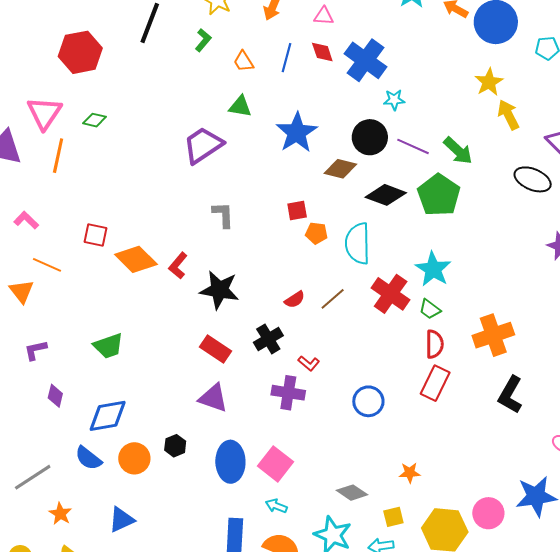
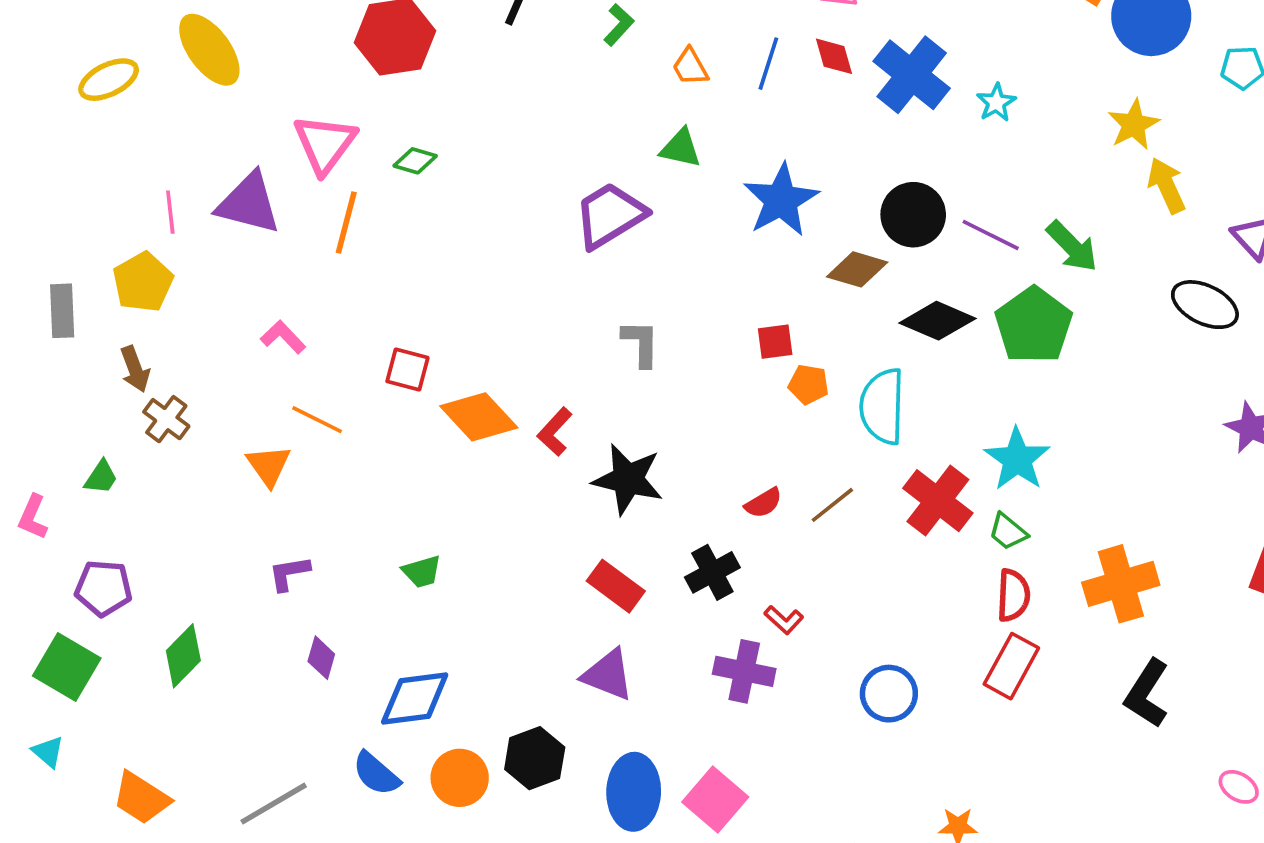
cyan star: (394, 100) -> (996, 103), moved, turned -30
green trapezoid: (108, 346) -> (422, 572), size x0.7
black hexagon: (175, 446) -> (535, 758), size x1.5

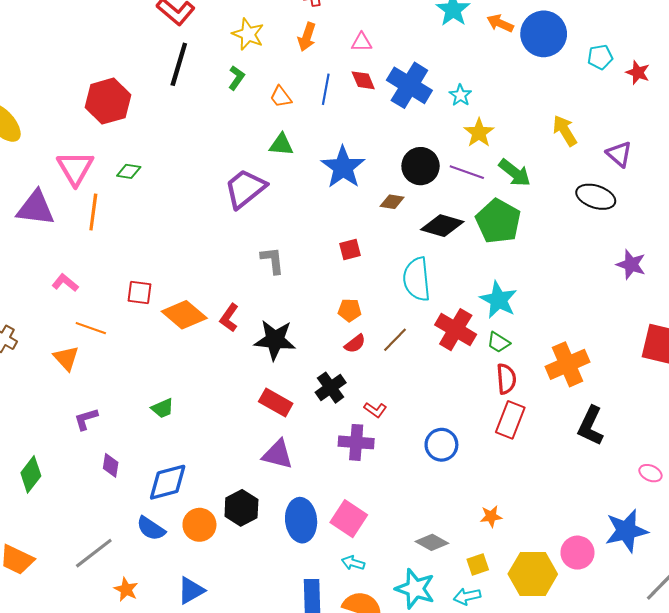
yellow star: (1134, 125) -> (479, 133), moved
brown diamond: (857, 269) -> (392, 202), size x0.7
orange pentagon: (809, 384) -> (350, 310), moved

